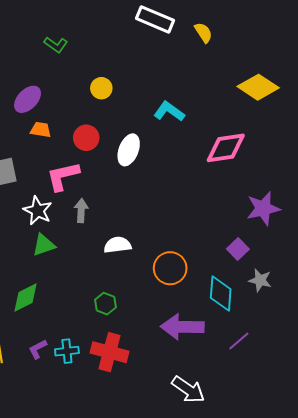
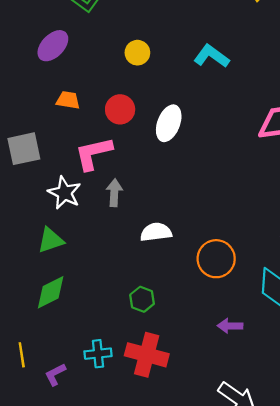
purple ellipse: (28, 99) -> (53, 46), moved
cyan L-shape: (169, 111) -> (212, 56), moved
green triangle: (44, 245) -> (51, 240), moved
purple arrow: (182, 327) -> (230, 326), size x0.5
purple L-shape: (38, 349) -> (55, 374), moved

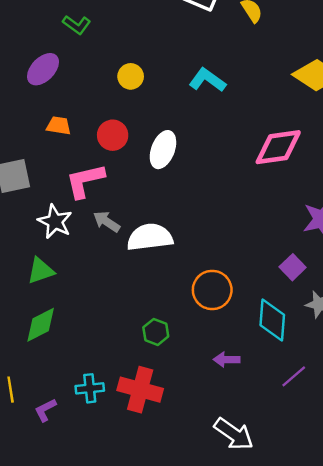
gray arrow: (114, 193) -> (107, 222), turned -60
white semicircle: (156, 232) -> (150, 237), moved, size x1.4
green hexagon: (142, 299) -> (156, 332), moved

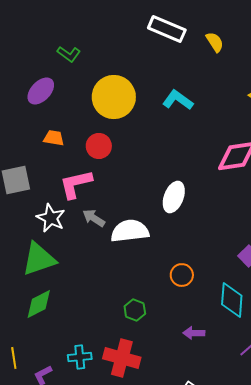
yellow circle: (131, 76) -> (114, 97), size x2.0
white ellipse: (163, 150) -> (174, 197), moved
green triangle: (41, 271) -> (39, 259), size x1.5
orange circle: (212, 290) -> (182, 275), size x0.7

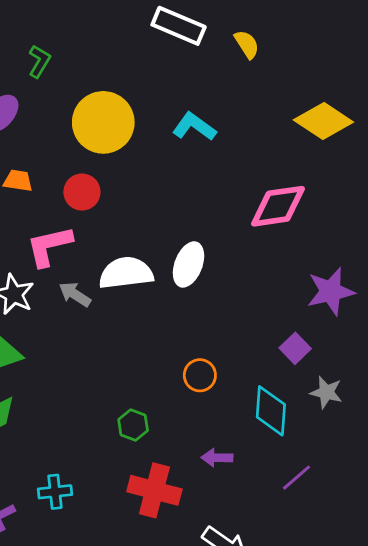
green L-shape: (69, 54) -> (39, 61), turned -95
white semicircle: (130, 231) -> (126, 273), moved
red cross: (122, 358) -> (154, 490), moved

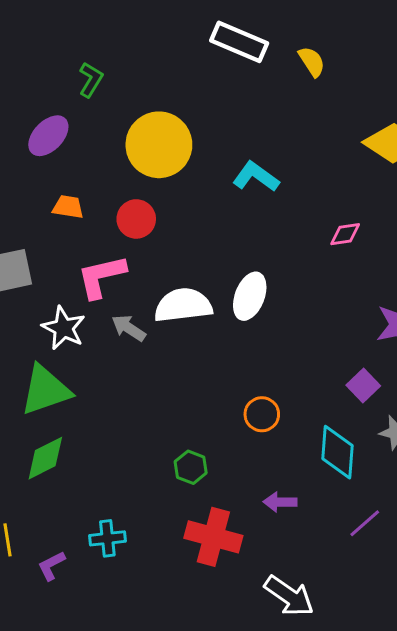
cyan L-shape: (194, 127) -> (256, 177), moved
pink diamond: (278, 206) -> (345, 234), size x0.5

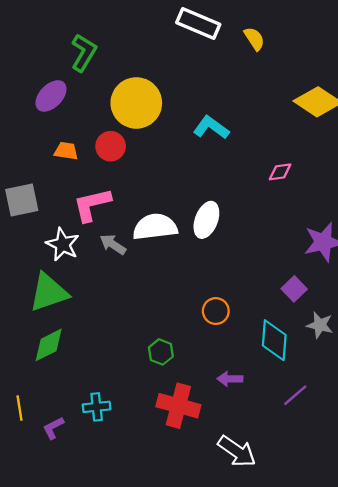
green L-shape: (91, 80) -> (84, 53), size x1.4
red circle: (136, 219) -> (111, 146), moved

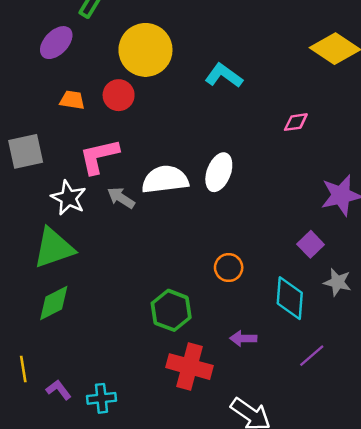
green hexagon: (161, 352) -> (171, 310), size x1.5
cyan cross: (97, 407) -> (101, 398), moved
purple L-shape: (53, 428) -> (59, 390), turned 80

